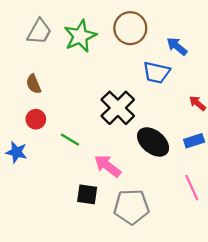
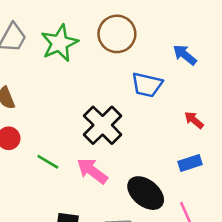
blue arrow: (177, 46) -> (185, 55), moved
black ellipse: (153, 142) -> (146, 193), moved
pink arrow: (108, 166) -> (92, 171), moved

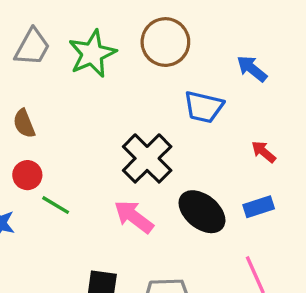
green line: (48, 162) -> (56, 205), moved
black ellipse: (146, 193) -> (202, 212), moved

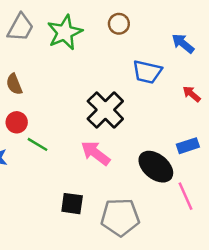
brown circle: (165, 42) -> (119, 24), size x0.6
red arrow: (264, 152) -> (192, 94), moved
black ellipse: (202, 212) -> (156, 167), moved

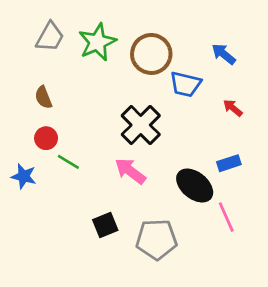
brown circle: (119, 24) -> (151, 54), moved, size x1.8
black square: (72, 204) -> (105, 225), turned -30

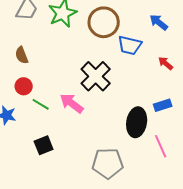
pink arrow: (130, 171) -> (72, 103), moved
black ellipse: (195, 186) -> (137, 122), turned 60
black square: (105, 225) -> (44, 145), moved

